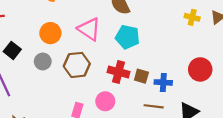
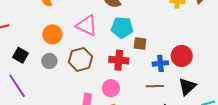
red circle: (200, 69) -> (182, 56), moved
brown square: (141, 76) -> (140, 44), moved

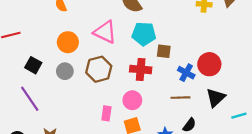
blue cross: (160, 63) -> (186, 73), turned 35

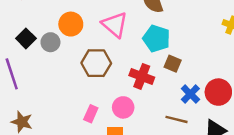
gray circle: (65, 71) -> (50, 42), moved

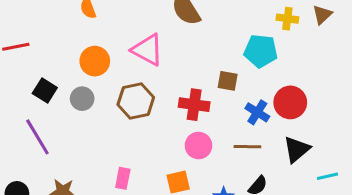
cyan pentagon: (156, 39) -> (261, 51), moved
gray circle: (50, 42) -> (82, 99), moved
pink circle: (123, 107) -> (198, 146), moved
pink rectangle: (91, 114) -> (123, 178), moved

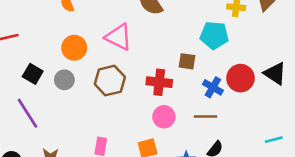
black triangle: (297, 149) -> (275, 73), moved, turned -45

